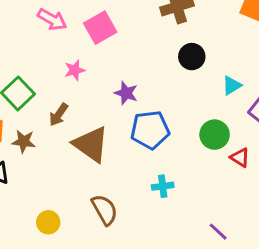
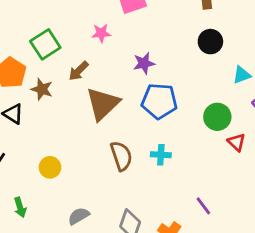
purple star: (126, 93) -> (144, 63), turned 30
brown triangle: (91, 144) -> (103, 104), turned 30
brown semicircle: (105, 210) -> (121, 156), moved

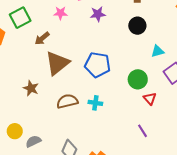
purple star: (144, 63) -> (98, 14), moved
brown star: (42, 89) -> (31, 88), moved
brown semicircle: (121, 156) -> (67, 101), turned -90
yellow circle: (50, 167) -> (15, 131), moved
purple line: (203, 206) -> (142, 131), moved

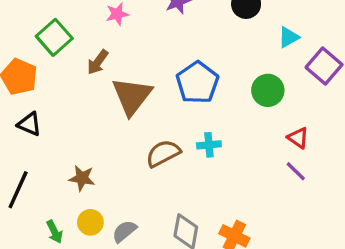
blue pentagon: (98, 65) -> (197, 83), turned -30
brown star: (31, 88) -> (82, 178), moved
red triangle: (150, 99) -> (298, 138), moved

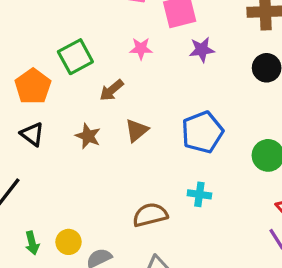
brown triangle: (132, 96) -> (137, 130), size x0.6
brown semicircle: (163, 153) -> (150, 215), moved
brown star: (82, 178) -> (88, 136), moved

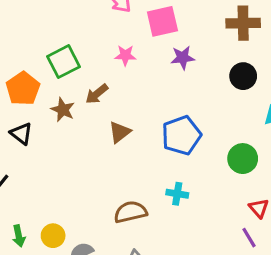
brown star: (88, 136) -> (63, 110), moved

